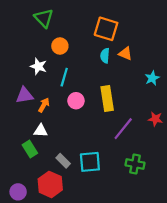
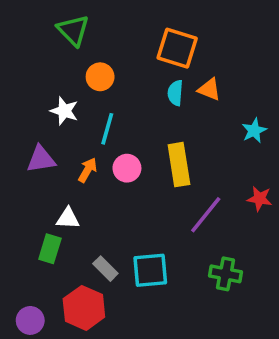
orange arrow: (44, 105) -> (88, 170), moved
green rectangle: (30, 149) -> (50, 249), turned 49

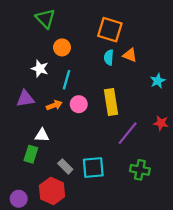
orange arrow: (88, 170) -> (54, 105), turned 40

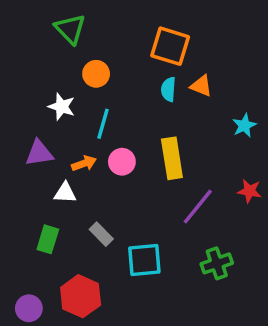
white triangle: (42, 135) -> (65, 193), moved
gray rectangle: (65, 166) -> (101, 234), moved
green cross: (140, 170) -> (217, 263), turned -30

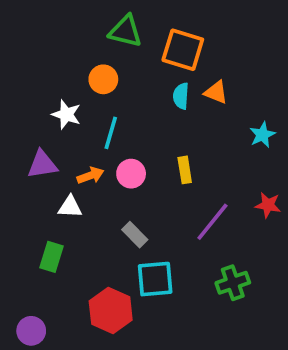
green triangle: (70, 29) -> (126, 31), moved, turned -32
yellow rectangle: (172, 158) -> (185, 170), size x0.6
gray rectangle: (101, 234) -> (135, 235), moved
red hexagon: (81, 296) -> (111, 310), moved

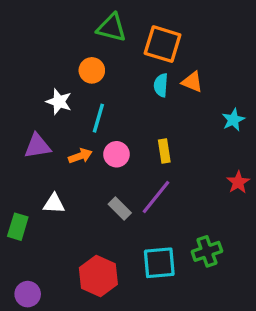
red star: (268, 205) -> (238, 182), turned 30
white triangle: (70, 207) -> (54, 204), moved
purple line: (212, 222) -> (156, 197), moved
green rectangle: (52, 257) -> (18, 227), moved
cyan square: (155, 279) -> (159, 263), moved

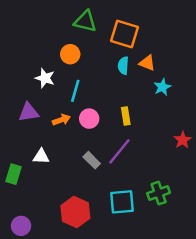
cyan star: (233, 120) -> (162, 87), moved

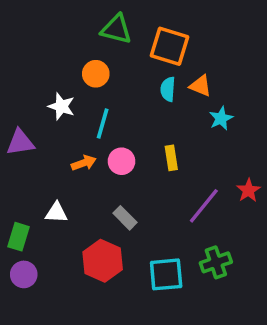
purple triangle: (29, 112) -> (20, 142), moved
purple line: (119, 151) -> (204, 206), moved
red hexagon: (75, 212) -> (103, 261), moved
purple circle: (21, 226) -> (24, 274), moved

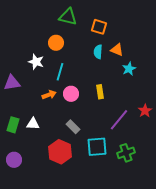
orange square: (170, 46) -> (99, 27), size x0.7
green rectangle: (19, 237) -> (13, 125), moved
cyan square: (166, 274) -> (97, 147), moved

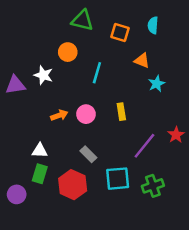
cyan semicircle: (98, 52) -> (153, 25), moved
cyan line: (60, 72) -> (97, 73), moved
purple triangle: (12, 83) -> (15, 85), moved
green rectangle: (13, 125) -> (40, 174), moved

